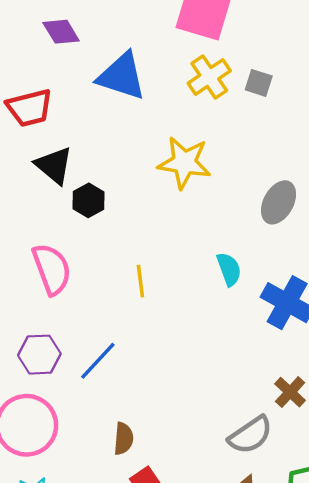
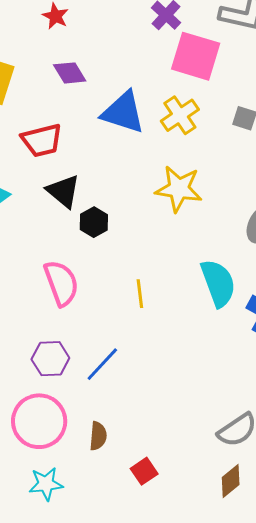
yellow cross: (209, 77) -> (180, 115), moved
cyan semicircle: (229, 269) -> (218, 283), size x1.6
brown semicircle: (123, 439) -> (98, 436), moved

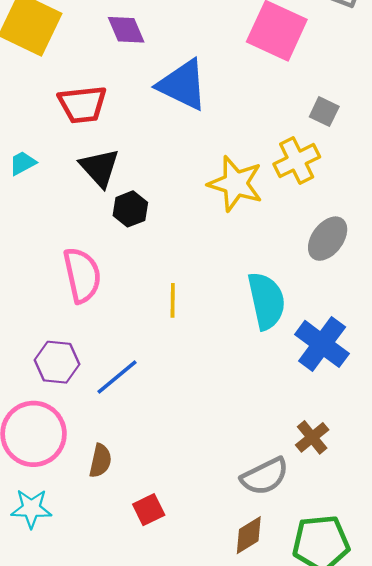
yellow cross: (180, 115) -> (297, 161), moved

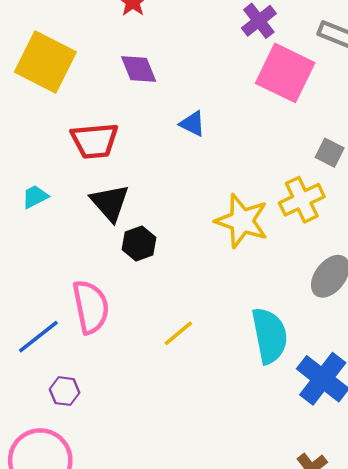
blue triangle: (183, 85) -> (192, 124), size x0.5
yellow line: (173, 300) -> (178, 333), turned 48
purple hexagon: (57, 362) -> (65, 391), size x0.7
blue line: (117, 377) -> (38, 337), moved

